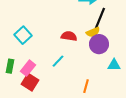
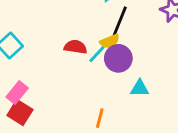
cyan line: (58, 61) -> (97, 54), moved

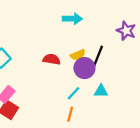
black line: (120, 21) -> (98, 57), moved
cyan line: (97, 54) -> (73, 93), moved

